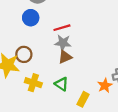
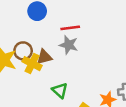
brown triangle: (65, 57) -> (44, 57), moved
yellow cross: (33, 83) -> (32, 64), moved

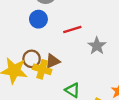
gray star: (69, 45) -> (97, 46), moved, turned 30

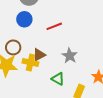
gray star: (97, 46) -> (70, 56), moved
brown circle: (32, 59) -> (13, 47), moved

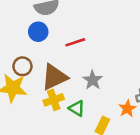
brown triangle: (39, 55) -> (54, 77), size x1.6
yellow cross: (30, 62) -> (54, 100), moved, turned -35

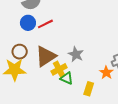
red line: (75, 42) -> (45, 24), moved
yellow cross: (54, 100) -> (59, 69), moved

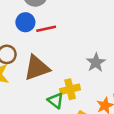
gray star: (76, 54) -> (96, 63), moved
yellow cross: (59, 69) -> (70, 89), moved

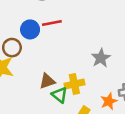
blue circle: (25, 22) -> (30, 29), moved
brown triangle: (37, 68) -> (47, 81), moved, size x0.6

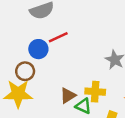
yellow cross: (74, 84) -> (95, 92), turned 30

